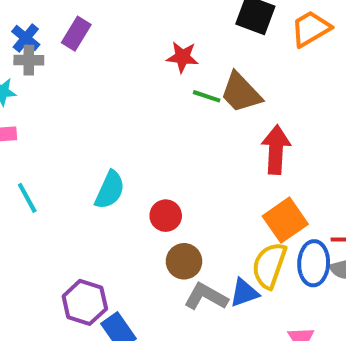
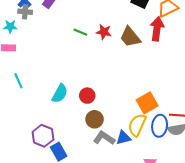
red star: (182, 57) -> (104, 32), moved
green line: (207, 96) -> (80, 32), moved
red arrow: (276, 150) -> (157, 29), moved
cyan semicircle: (110, 190) -> (60, 94), moved

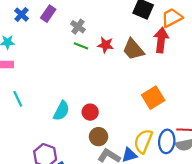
gray cross: (25, 12) -> (78, 27), moved, turned 32
orange square: (147, 103) -> (153, 98), moved

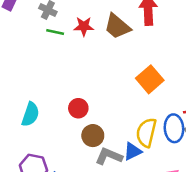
cyan semicircle: (61, 111) -> (30, 114), moved

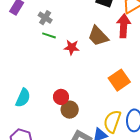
red star: (84, 26) -> (72, 47), moved
brown circle: (93, 136) -> (70, 110), moved

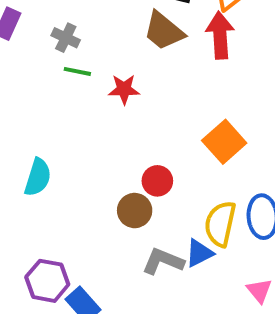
brown trapezoid: (98, 36) -> (164, 31), moved
red circle: (61, 97) -> (157, 181), moved
cyan semicircle: (23, 98) -> (38, 177), moved

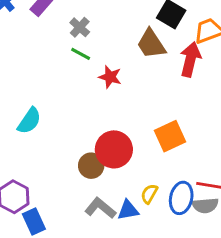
red circle: (157, 181) -> (114, 149), size x1.6
yellow semicircle: (220, 224) -> (149, 194), size x0.6

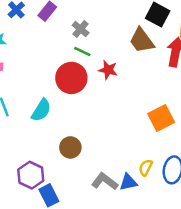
red circle: (114, 149) -> (71, 78), moved
brown circle: (91, 166) -> (70, 147), moved

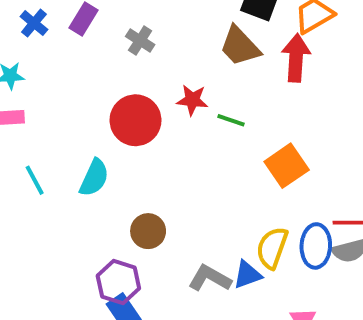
green line: (82, 52) -> (231, 120), moved
yellow semicircle: (146, 168) -> (272, 248), size x1.5
purple hexagon: (31, 175) -> (118, 282), moved

